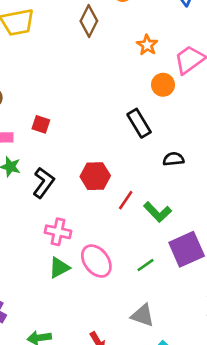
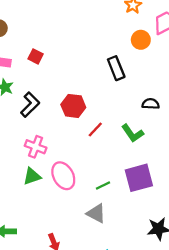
black semicircle: (173, 159) -> (151, 104), moved
green L-shape: (157, 212) -> (133, 133), moved
gray triangle: (143, 315) -> (96, 213), moved

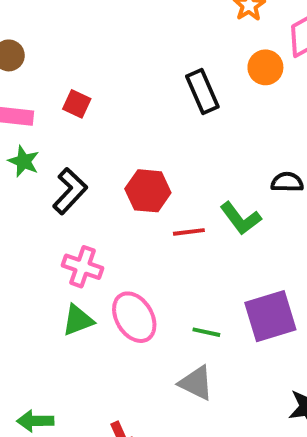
black rectangle: (116, 68) -> (202, 92), moved
red line: (95, 130) -> (189, 232), turned 42
green L-shape: (133, 133) -> (241, 218), moved
green line: (103, 185) -> (206, 332), turned 40

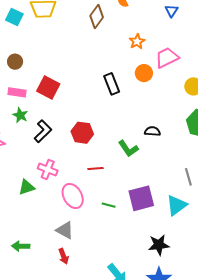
red square: (77, 104) -> (48, 87), size x1.6
red line: (189, 232) -> (96, 168), moved
green triangle: (78, 320) -> (26, 187), moved
gray triangle: (196, 383) -> (65, 230), moved

